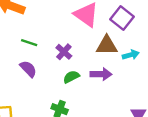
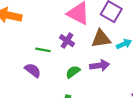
green line: (29, 43) -> (43, 50), moved
purple cross: (64, 52) -> (67, 41), moved

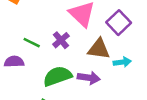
purple semicircle: (33, 70) -> (14, 62), turned -56
green semicircle: (73, 72) -> (57, 76), size x1.6

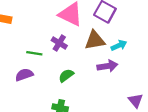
green semicircle: (57, 76) -> (66, 76), size x0.6
purple arrow: (89, 78) -> (107, 66), moved

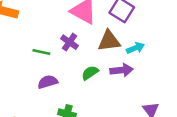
purple semicircle: (24, 75) -> (48, 82), moved
green semicircle: (66, 76) -> (90, 73), moved

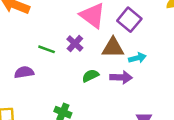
purple semicircle: (48, 82) -> (24, 72), moved

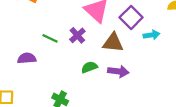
cyan arrow: (137, 58) -> (152, 35), moved

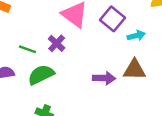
brown triangle: (113, 43) -> (134, 70), moved
green semicircle: (89, 67) -> (41, 75), moved, size x1.5

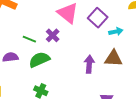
purple arrow: (104, 78) -> (89, 64), turned -90

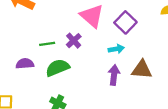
cyan arrow: (116, 32) -> (116, 49), moved
green line: (29, 39) -> (47, 44), turned -32

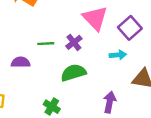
green semicircle: (58, 68) -> (73, 73), moved
purple arrow: (114, 75) -> (110, 102), moved

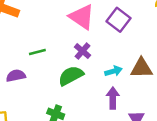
purple cross: (74, 42) -> (83, 51), moved
cyan arrow: (118, 55) -> (113, 71), moved

